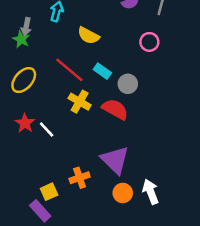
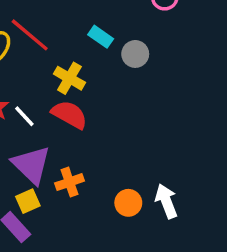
red line: (69, 70) -> (30, 35), moved
red semicircle: (115, 109) -> (69, 115), moved
purple triangle: (115, 160) -> (31, 165), moved

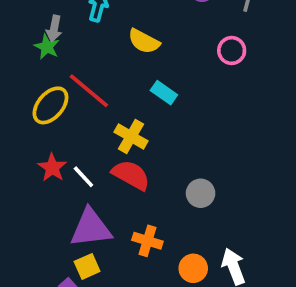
gray circle: (135, 54) -> (201, 193), moved
purple triangle: (31, 165) -> (91, 228), turned -51
orange cross: (69, 182) -> (147, 241), moved, turned 36

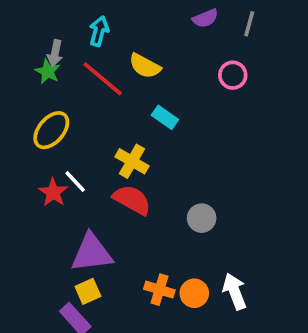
red line: (89, 91) -> (103, 79), moved
white line: (83, 177) -> (75, 181), moved
orange cross: (147, 241) -> (159, 290), moved

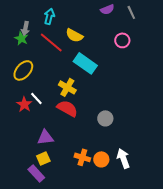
gray line: (249, 24) -> (131, 12), turned -40
cyan rectangle: (165, 117) -> (85, 63), size x1.6
purple triangle: (92, 253) -> (45, 137), size x0.7

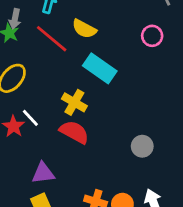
gray circle: (105, 118) -> (142, 146), moved

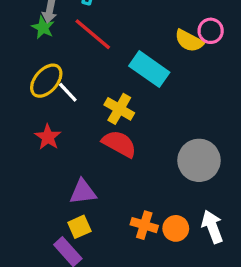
yellow semicircle: (84, 29) -> (189, 41), moved
white line: (30, 118) -> (68, 92), moved
gray circle: (142, 146) -> (199, 160), size x1.6

